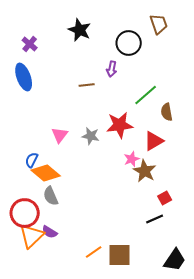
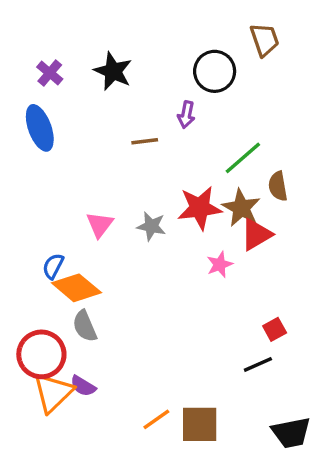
black star: (80, 30) -> (113, 71), moved
brown star: (145, 171) -> (241, 208), moved
black trapezoid: (175, 260) -> (291, 433), turned 45

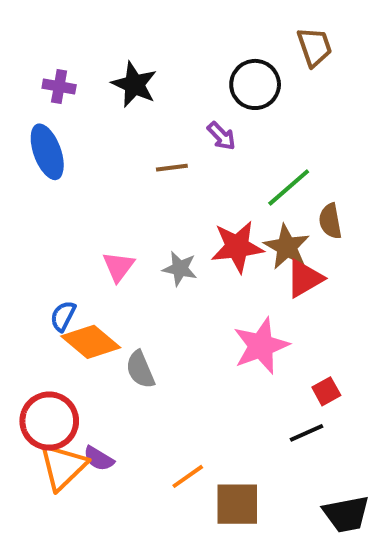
purple cross: (50, 73) -> (59, 86), turned -30
purple arrow: (186, 115) -> (221, 136), turned -55
pink star: (220, 264) -> (261, 346), moved, size x1.8
gray semicircle: (85, 326) -> (140, 370), moved
orange line: (156, 419) -> (188, 476), moved

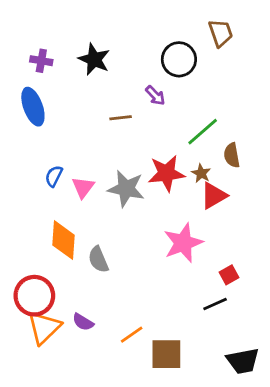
brown star: (287, 247) -> (201, 173), size x0.6
gray star: (180, 269) -> (126, 189), size x1.5
blue semicircle: (63, 316) -> (54, 176), moved
orange diamond: (91, 342) -> (64, 240), turned 54
purple semicircle: (99, 459) -> (83, 322), moved

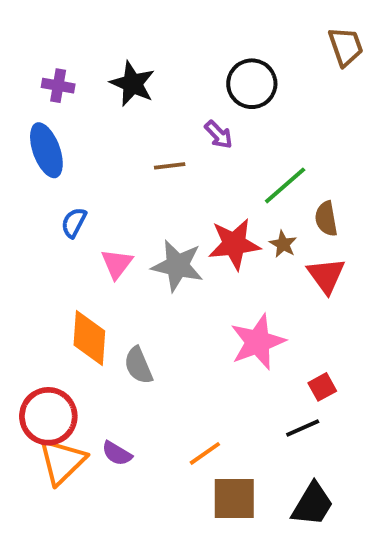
brown trapezoid: (221, 33) -> (346, 47), moved
blue semicircle: (54, 176) -> (74, 223), moved
red triangle: (214, 196) -> (326, 275), moved, turned -36
orange line: (132, 335) -> (205, 453), moved
black trapezoid: (243, 361) -> (312, 504), moved, turned -48

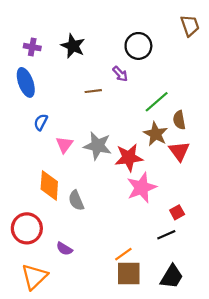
red star: (234, 244) -> (129, 158), moved
brown star: (283, 244) -> (156, 134), size x1.6
orange line: (205, 453) -> (123, 254), moved
orange triangle: (62, 461) -> (34, 277), moved

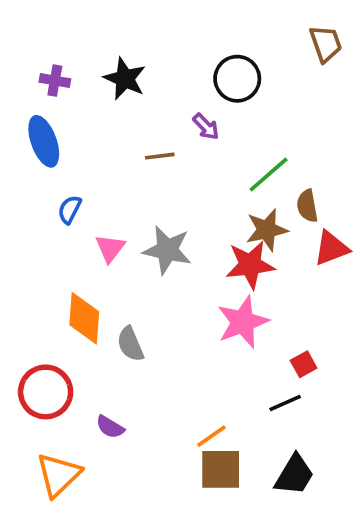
brown star: (156, 134) -> (267, 230), turned 30
red triangle: (179, 151) -> (331, 248), moved, turned 45
red star: (129, 158) -> (250, 265), moved

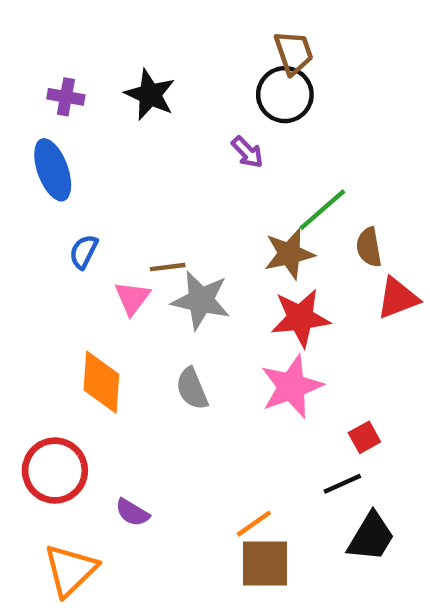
brown trapezoid: (326, 44) -> (294, 53), moved
brown line: (160, 156) -> (168, 267), moved
brown star: (267, 230) -> (289, 254), moved
gray semicircle: (130, 344) -> (192, 389), moved
black trapezoid: (294, 475) -> (371, 537), moved

